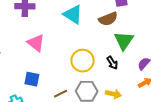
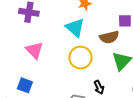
yellow circle: (83, 61) -> (80, 58), moved
black arrow: (112, 63) -> (99, 87), moved

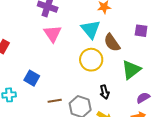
brown semicircle: (109, 37) -> (112, 43), moved, turned 60
pink triangle: (34, 50) -> (53, 34), moved

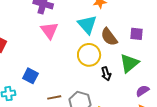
purple square: (141, 31) -> (137, 34), moved
black arrow: (105, 92) -> (106, 74), moved

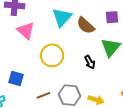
cyan triangle: (87, 25) -> (62, 17), turned 35
yellow circle: (89, 55) -> (52, 55), moved

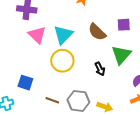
cyan triangle: (62, 17) -> (63, 35), moved
brown line: (43, 95) -> (52, 100), turned 40

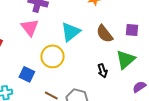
pink triangle: (37, 35) -> (30, 27), moved
yellow circle: (62, 61) -> (53, 56), moved

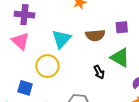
brown semicircle: (105, 34) -> (95, 35), turned -48
green triangle: (125, 60) -> (120, 57), turned -40

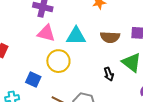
cyan triangle: (61, 39) -> (76, 36), turned 40
pink triangle: (20, 41) -> (46, 33), moved, turned -36

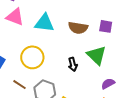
yellow circle: (58, 61) -> (32, 57), moved

